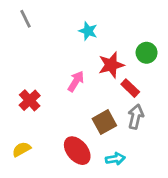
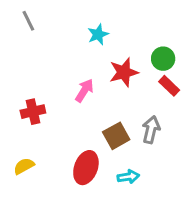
cyan star: (88, 31) -> (98, 34), turned 30
red rectangle: (130, 88) -> (169, 86), moved
red cross: (30, 100) -> (33, 112), turned 30
red ellipse: (77, 151) -> (86, 168), turned 60

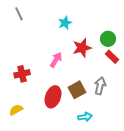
red ellipse: (86, 168) -> (53, 97), moved

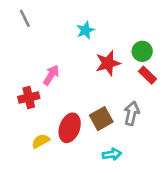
pink arrow: (56, 60) -> (51, 75), moved
yellow semicircle: (16, 110) -> (41, 141), moved

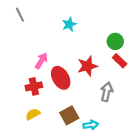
red star: (108, 63) -> (87, 66), moved
red cross: (29, 97) -> (34, 86), moved
brown square: (101, 119) -> (69, 115), moved
red ellipse: (70, 128) -> (61, 78), moved, turned -50

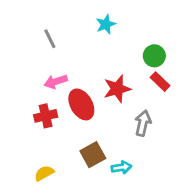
gray line: (20, 15) -> (50, 39), moved
cyan star: (69, 24) -> (106, 24), moved
pink arrow: (41, 61) -> (56, 82), turned -140
yellow semicircle: (33, 114) -> (44, 173), moved

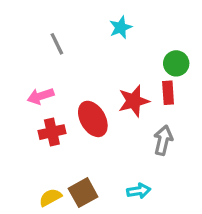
pink arrow: (56, 82) -> (41, 96), moved
red rectangle: (160, 82) -> (168, 93), moved, turned 42
brown square: (93, 155) -> (83, 193), moved

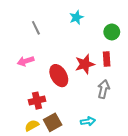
green circle: (176, 63) -> (112, 32), moved
red cross: (52, 132) -> (37, 101), moved

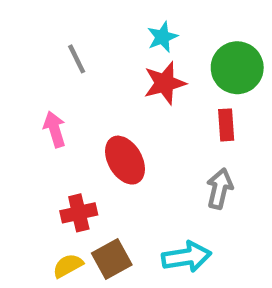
green circle: (112, 32) -> (237, 68), size x1.5
pink arrow: (26, 61) -> (55, 129), turned 91
red star: (85, 64) -> (165, 83), moved
cyan arrow: (88, 121) -> (187, 257), size x1.5

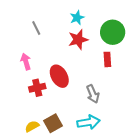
gray arrow: (220, 189) -> (93, 94), moved, turned 144
red cross: (79, 213) -> (37, 88), moved

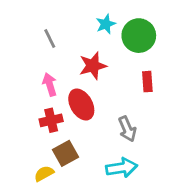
green circle: (113, 32) -> (139, 36), moved
red star: (78, 40) -> (93, 66), moved
pink arrow: (26, 62) -> (50, 84), moved
brown square: (53, 123) -> (66, 153), moved

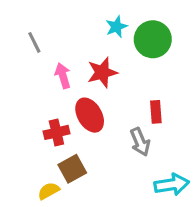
gray line: (50, 38) -> (34, 42), moved
red rectangle: (147, 82) -> (156, 112), moved
pink arrow: (50, 84) -> (63, 76), moved
cyan arrow: (122, 168) -> (172, 185), moved

